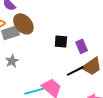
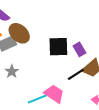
black square: (61, 41) -> (58, 47), size x1.5

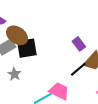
black square: (58, 47) -> (27, 48), moved

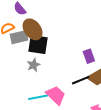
gray star: (14, 74) -> (34, 65), moved

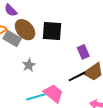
gray rectangle: (19, 37) -> (12, 39), turned 48
black square: (38, 44) -> (52, 31), moved

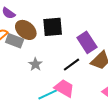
purple rectangle: (83, 52) -> (87, 42), size x1.5
black line: (77, 76) -> (72, 65), moved

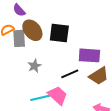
gray rectangle: (15, 41) -> (19, 38), turned 54
purple rectangle: (87, 42) -> (89, 55), turned -65

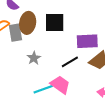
brown ellipse: (32, 30) -> (28, 23), turned 55

